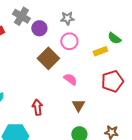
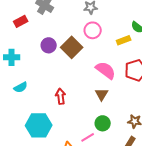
purple circle: (39, 28) -> (49, 45), moved
pink semicircle: (70, 79) -> (106, 70), moved, size x1.5

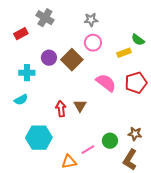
cyan cross: (12, 57) -> (27, 73), moved
brown triangle: (102, 94) -> (80, 106), moved
green circle: (103, 123) -> (110, 141), moved

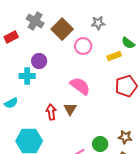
gray star: (91, 20) -> (98, 23), moved
brown square: (72, 60) -> (62, 29), moved
cyan cross: (27, 73) -> (27, 76), moved
pink semicircle: (106, 83) -> (80, 86), moved

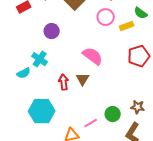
pink circle: (83, 46) -> (106, 17), moved
cyan cross: (27, 76) -> (40, 59), moved, turned 35

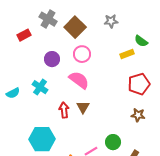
pink circle: (106, 17) -> (82, 54), moved
pink semicircle: (93, 56) -> (79, 80), moved
cyan semicircle: (24, 73) -> (13, 93), moved
brown star: (138, 107) -> (138, 115), moved

